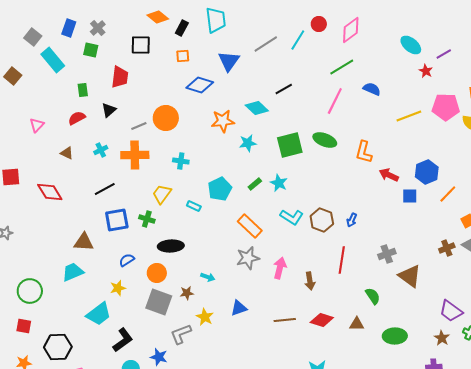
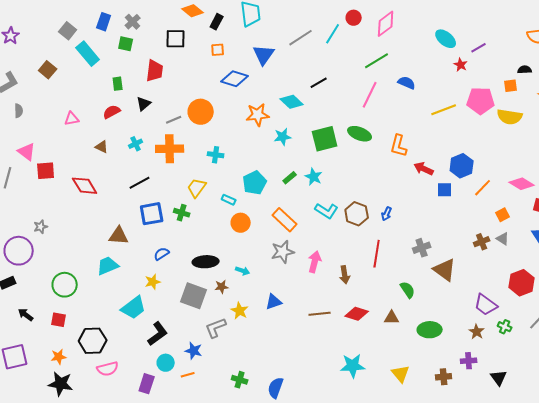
pink triangle: (37, 125) -> (72, 119), turned 35
black ellipse: (171, 246) -> (206, 262), moved
orange circle: (157, 273) -> (241, 223), moved

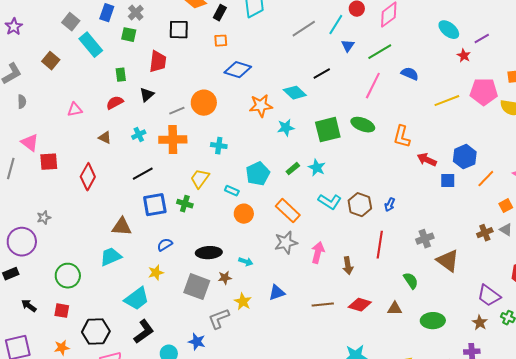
blue triangle: (264, 55) -> (348, 46), moved, size x0.6
red diamond: (85, 186) -> (88, 177), turned 60
black L-shape: (158, 334) -> (144, 332), moved

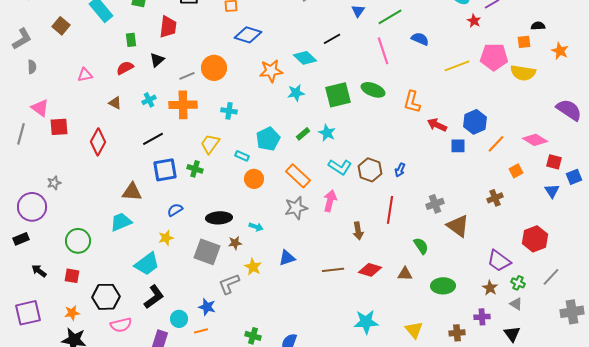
pink line: (373, 86) -> (383, 51), turned -44
gray triangle: (506, 230) -> (516, 304), moved
pink arrow: (318, 253) -> (330, 201), moved

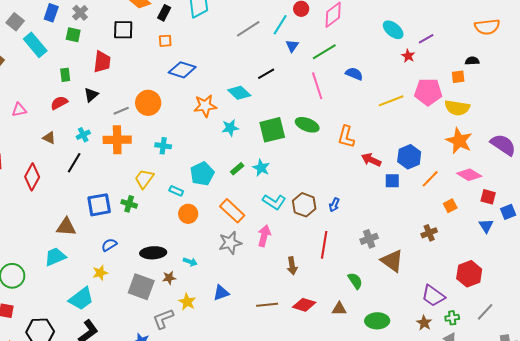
orange star: (560, 51) -> (459, 141), moved, size x1.5
black line: (153, 139) -> (74, 163), moved, turned -30
green cross: (518, 283) -> (452, 318), turned -32

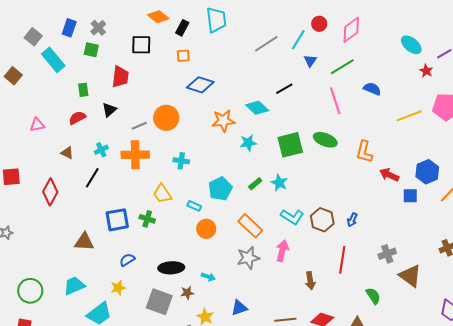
yellow trapezoid: (144, 179) -> (162, 194), turned -70
cyan trapezoid: (55, 257) -> (74, 286), moved

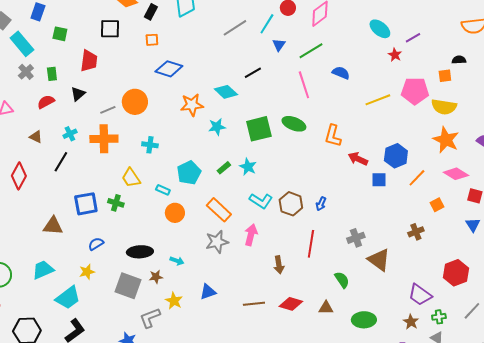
gray cross: (98, 28) -> (26, 72), moved

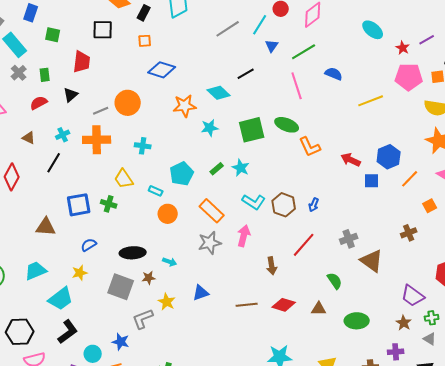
purple line: (413, 38) -> (427, 40), moved
red star: (395, 55) -> (403, 48), moved
pink pentagon: (415, 91) -> (409, 77), moved
orange L-shape: (333, 136) -> (310, 147), moved, turned -40
red line: (311, 244) -> (304, 245), turned 32

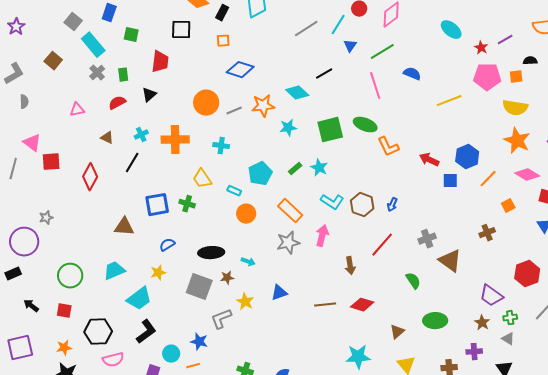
gray line: (101, 111) -> (234, 111), moved
brown triangle: (319, 309) -> (397, 332), moved, turned -42

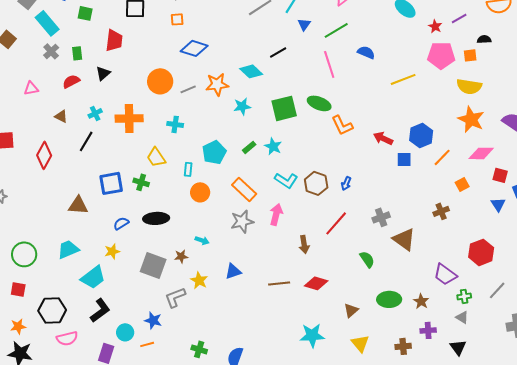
pink diamond: (527, 175) -> (481, 153), turned -30
cyan rectangle: (234, 191) -> (188, 169), turned 72
black ellipse: (211, 253) -> (156, 218), moved
brown star: (482, 323) -> (421, 301), moved

